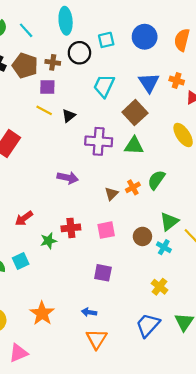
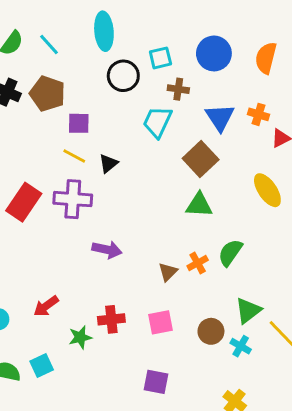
brown cross: (53, 62) -> (178, 89), moved
purple cross: (99, 141) -> (73, 199), moved

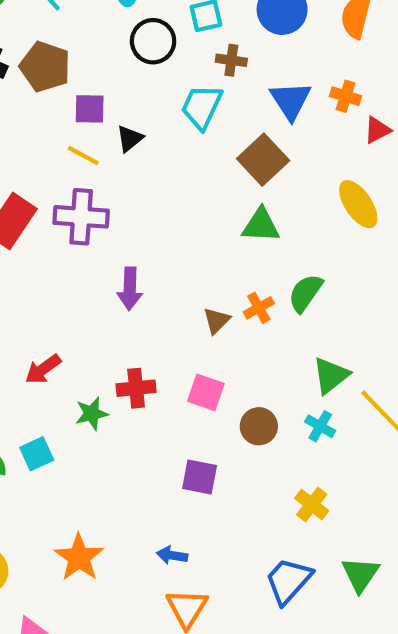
black triangle: (108, 163) -> (130, 139), moved
purple arrow: (107, 250) -> (130, 289), turned 80
pink square: (160, 322) -> (206, 392), turned 30
brown circle: (211, 331) -> (259, 426), moved

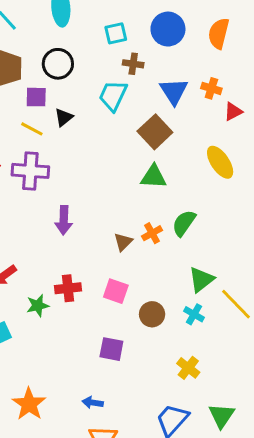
black circle: (153, 41) -> (58, 64), moved

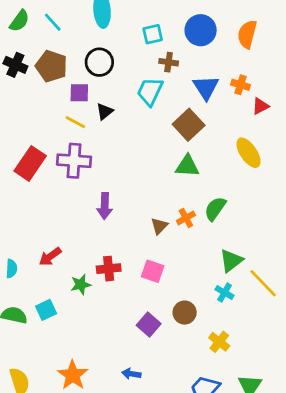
brown circle: (152, 314) -> (185, 313), moved
purple square: (111, 349) -> (149, 325), turned 30

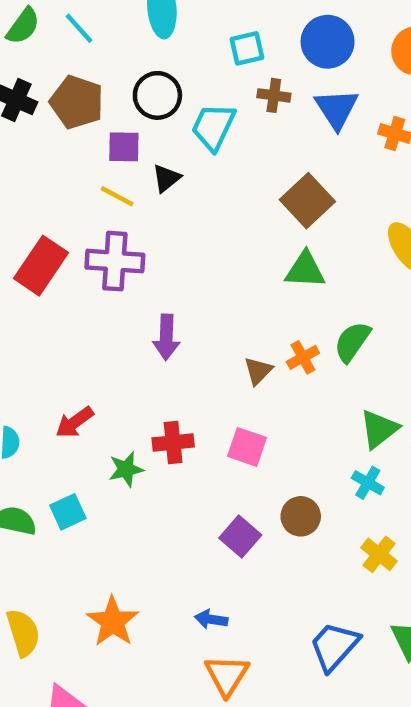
blue triangle: (206, 87) -> (337, 109), moved
cyan trapezoid: (150, 91) -> (213, 127), moved
yellow cross: (219, 342) -> (379, 554), moved

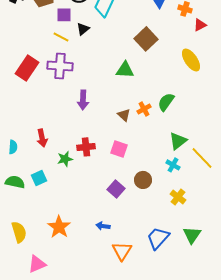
green triangle: (305, 270) -> (125, 70), moved
brown triangle: (258, 371) -> (124, 115), turned -32
red arrow: (75, 422) -> (42, 138), turned -66
orange triangle: (227, 675) -> (122, 251), moved

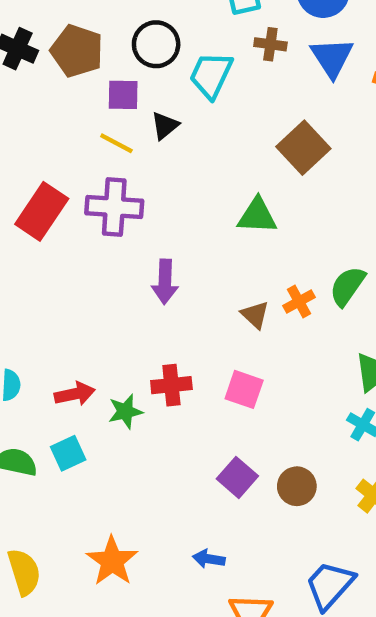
red arrow: (42, 138) -> (75, 394), moved, turned -90
brown circle: (143, 180) -> (297, 486), moved

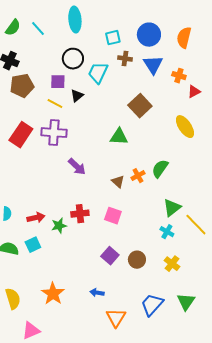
brown pentagon: (77, 51) -> (22, 86), moved, turned -30
purple arrow: (165, 282) -> (77, 167), turned -48

